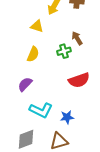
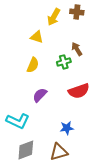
purple semicircle: (25, 84) -> (40, 95), moved
cyan L-shape: (41, 110) -> (18, 121), moved

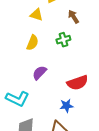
brown arrow: (77, 49) -> (73, 17), moved
red semicircle: (79, 91) -> (77, 83), moved

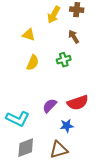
yellow triangle: (36, 15) -> (29, 35), moved
purple semicircle: (39, 73) -> (50, 106), moved

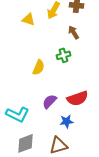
yellow triangle: (29, 35) -> (28, 19), moved
yellow semicircle: (33, 63) -> (38, 67), moved

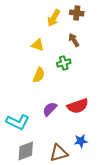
yellow triangle: (28, 19) -> (38, 45), moved
blue star: (66, 121) -> (81, 141), moved

